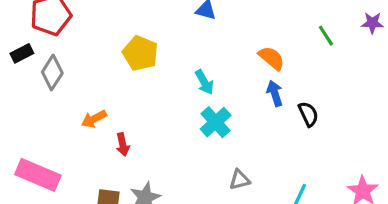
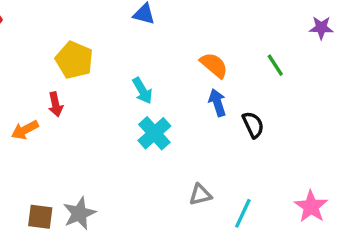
green line: (326, 36) -> (275, 65), moved
red arrow: (123, 145) -> (56, 104), moved
gray triangle: (240, 180) -> (200, 195), moved

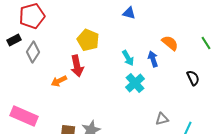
blue arrow: (217, 103) -> (153, 59), moved
red arrow: (56, 104) -> (77, 66), size x1.5

